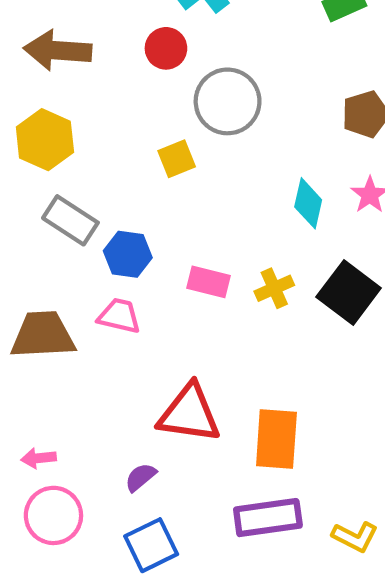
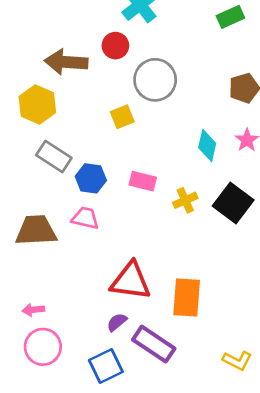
brown arrow: (58, 50) -> (66, 62), moved
pink rectangle: (208, 282) -> (143, 181), moved
purple semicircle: (141, 477) -> (117, 322), moved
purple rectangle: (268, 518) -> (154, 344), moved, turned 42

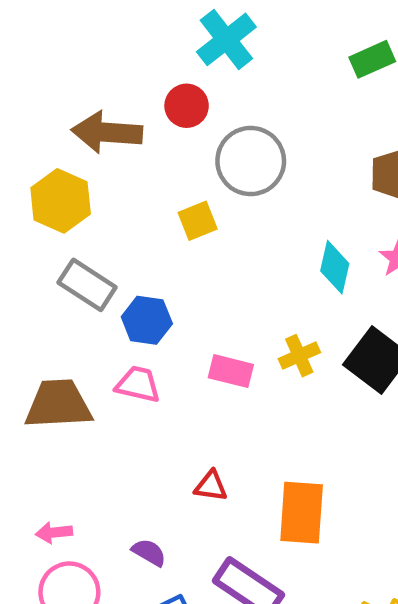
pink rectangle: (143, 181) -> (231, 371), moved
red triangle: (130, 281) -> (211, 486), size x0.5
purple semicircle: (117, 322) -> (149, 552), moved, turned 70

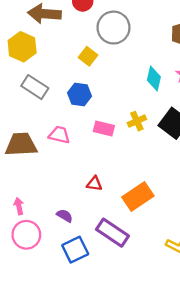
yellow square: (198, 221) -> (88, 56), turned -30
blue hexagon: (147, 320) -> (79, 94), moved
orange rectangle: (302, 513) -> (138, 197), turned 52
pink arrow: (54, 532) -> (19, 206), turned 84

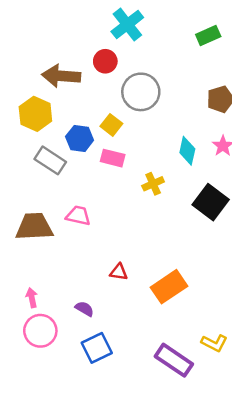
blue hexagon: (79, 94) -> (80, 138), moved
yellow cross: (137, 121) -> (153, 184), moved
pink rectangle: (104, 128) -> (113, 158), moved
purple rectangle: (112, 233) -> (174, 360), moved

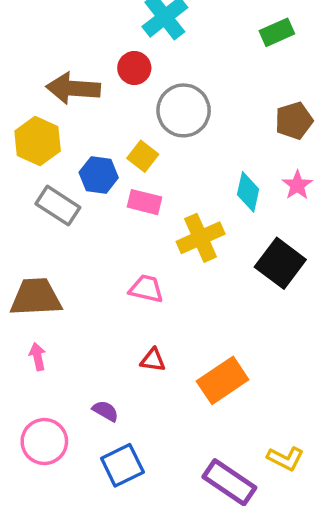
yellow cross: (153, 184) -> (201, 238), size x1.5
pink trapezoid: (78, 216) -> (146, 289), moved
pink arrow: (32, 298) -> (38, 357), moved

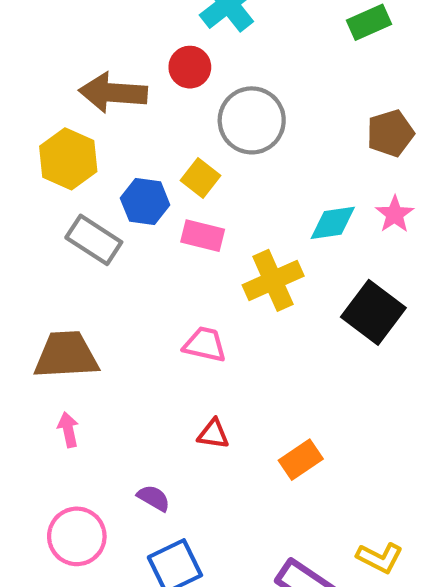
cyan diamond: (248, 192) -> (333, 223), turned 69
orange rectangle: (223, 380) -> (301, 460), size x0.7

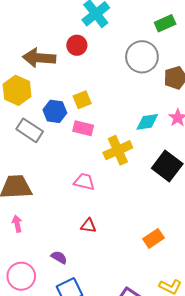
gray circle: (252, 120) -> (142, 57), moved
yellow square: (201, 178) -> (82, 100), turned 30
orange rectangle: (301, 460) -> (154, 238), moved

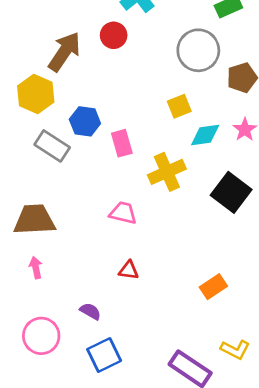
brown arrow: (39, 58) -> (64, 52), turned 120
yellow square: (82, 100) -> (179, 106), moved
pink rectangle: (83, 128) -> (122, 143), turned 60

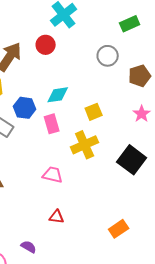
gray circle: (198, 50) -> (108, 56), size x0.7
yellow square: (179, 106) -> (94, 112), moved
cyan diamond: (205, 135) -> (58, 95), moved

